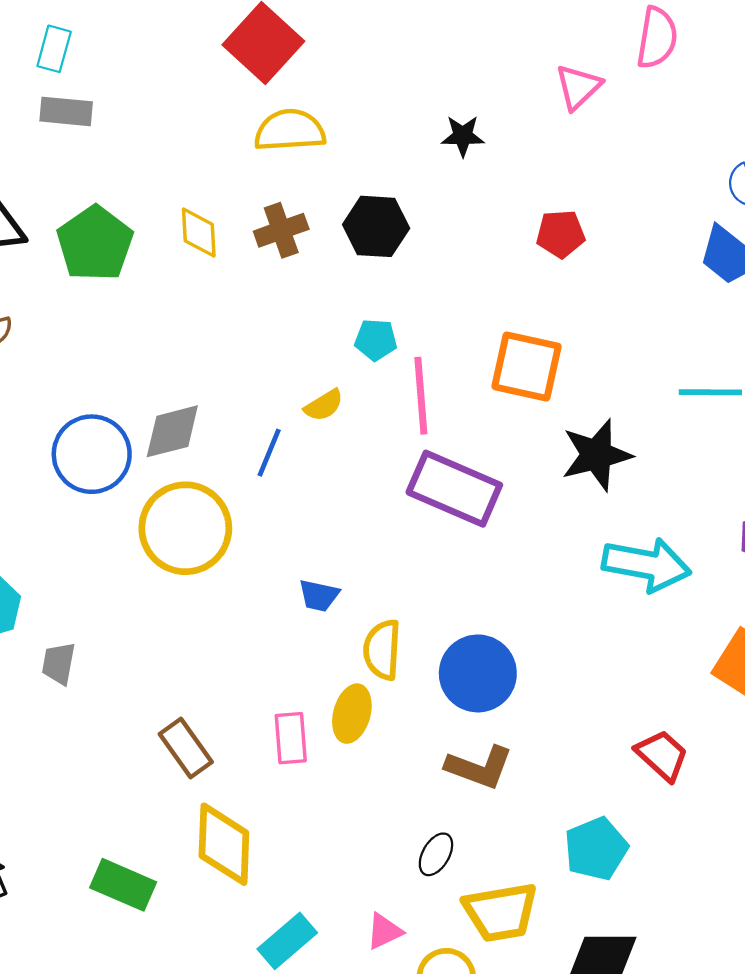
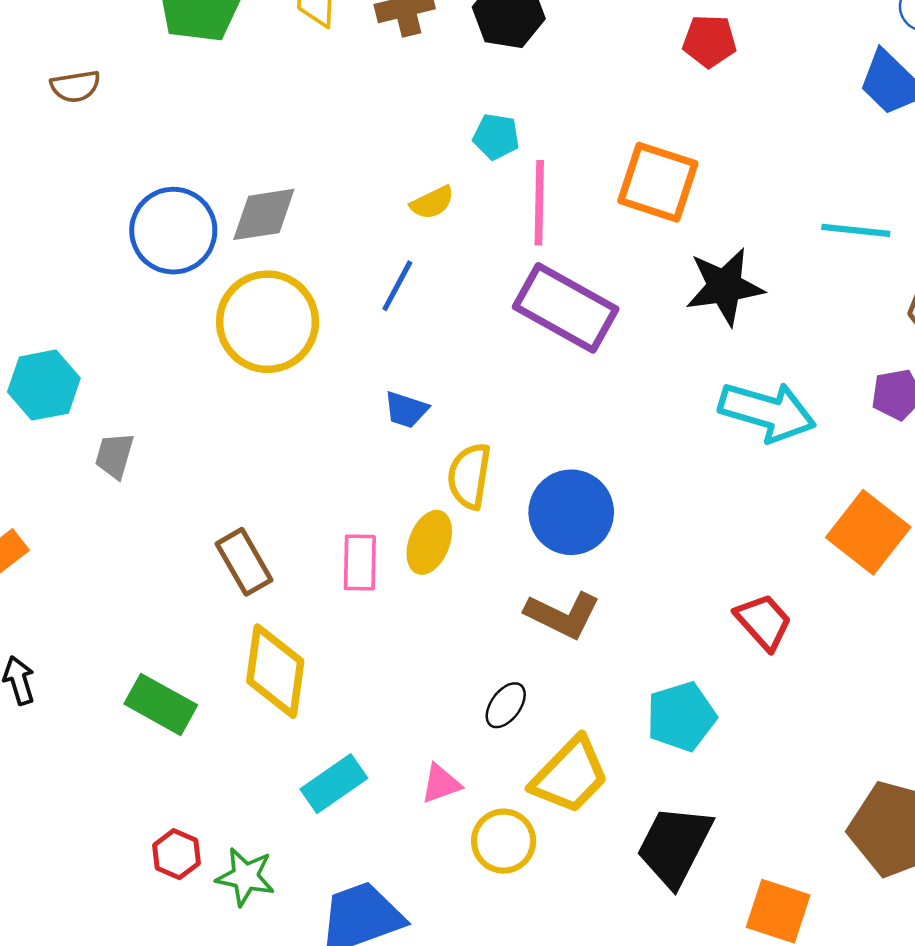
blue line: (269, 453) -> (397, 286), moved
yellow trapezoid: (501, 912) -> (570, 775), turned -42

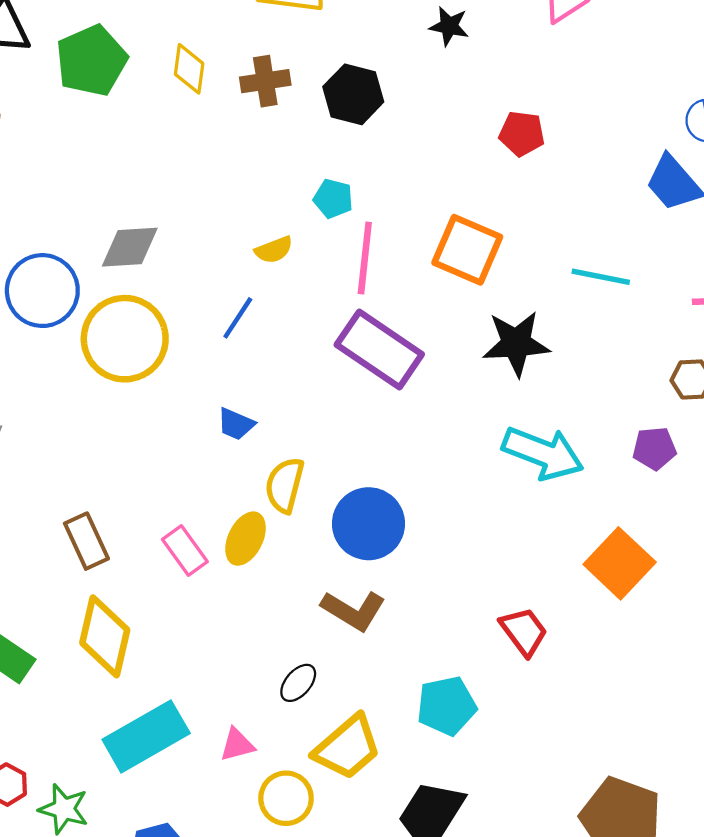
cyan line: (856, 230) -> (601, 277), moved
blue circle: (173, 231) -> (42, 291), moved
pink rectangle: (360, 563) -> (185, 550), turned -42
cyan rectangle: (334, 784) -> (146, 736), size x1.5

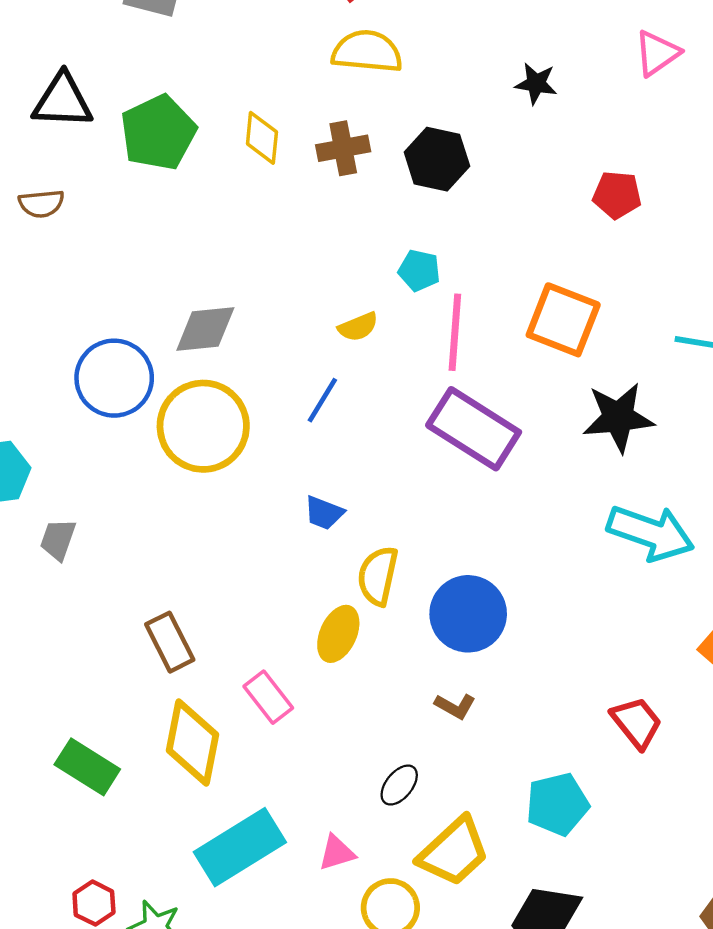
pink rectangle: (185, 550) -> (268, 697), moved
brown L-shape: (353, 610) -> (455, 706), size x0.6

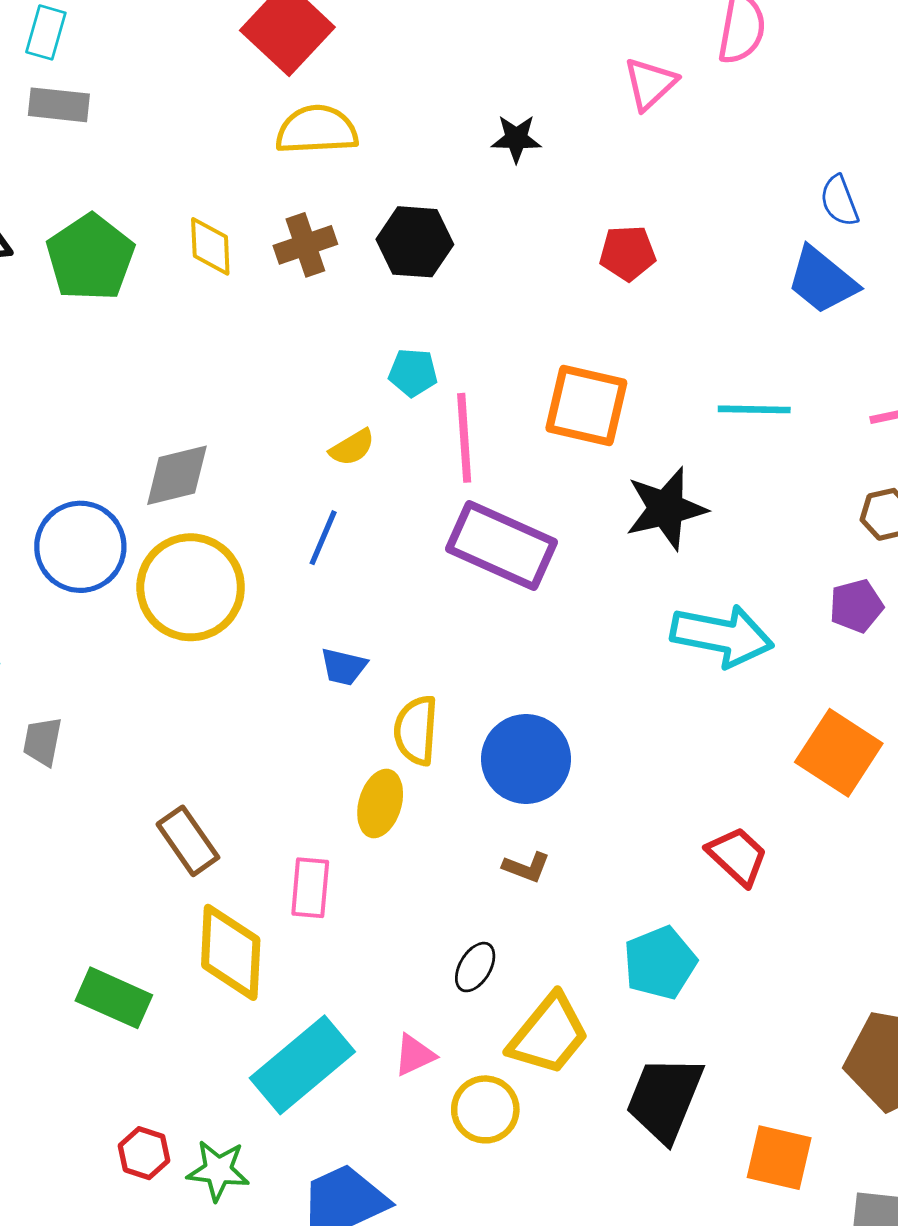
pink rectangle: (268, 697) -> (310, 888), turned 51

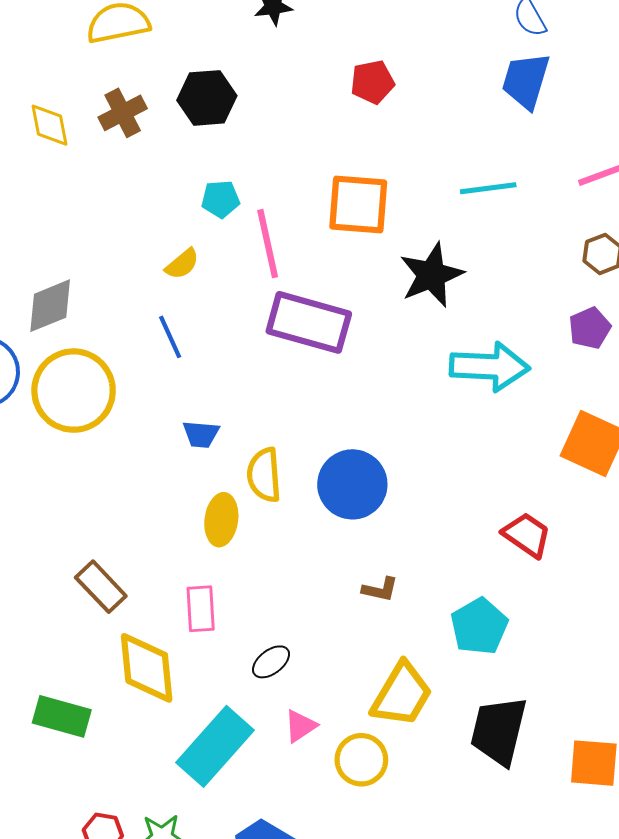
blue trapezoid: (822, 280) -> (526, 81), turned 76
blue line: (323, 538) -> (170, 337), turned -39
yellow ellipse: (380, 804) -> (221, 520), moved
brown L-shape: (526, 867) -> (380, 589), moved
black ellipse: (475, 967) -> (271, 662), moved, turned 30

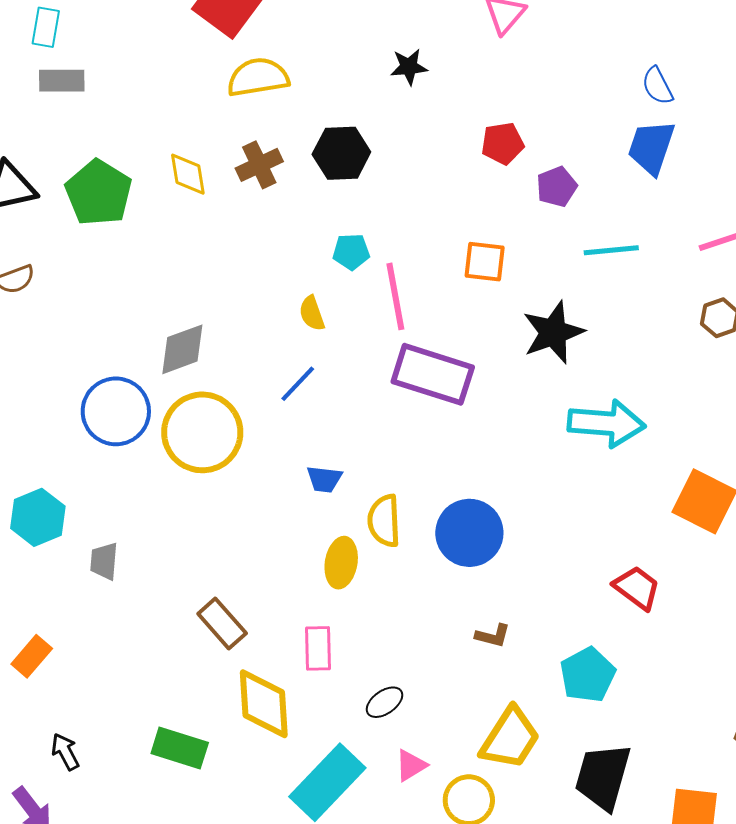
orange square: (358, 205) -> (485, 262), size x0.7
yellow semicircle: (182, 264) -> (312, 313), turned 108
purple pentagon: (590, 328) -> (557, 187), moved
blue line: (170, 337) -> (298, 384), turned 66

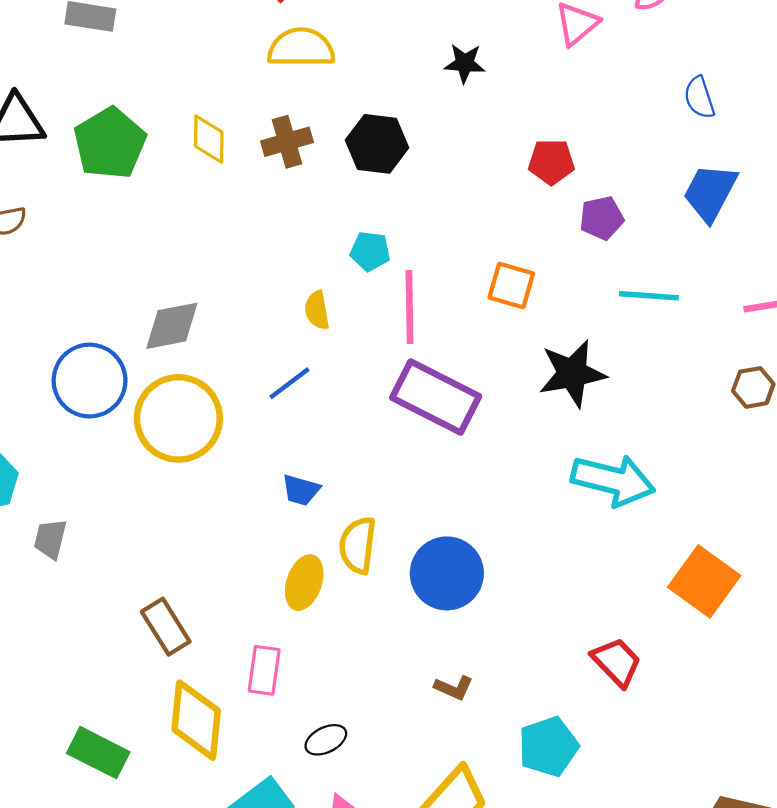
blue semicircle: (657, 86) -> (699, 98), moved

